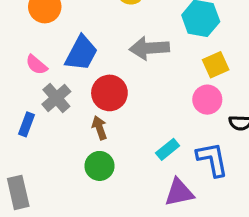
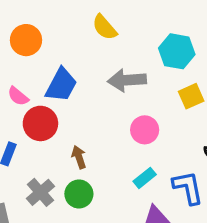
red circle: (109, 93) -> (40, 123), moved
gray cross: (56, 98) -> (40, 192), moved
pink circle: (207, 100) -> (145, 130), moved

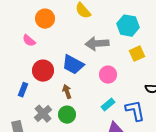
orange circle: (26, 40) -> (45, 19), moved
blue trapezoid: (61, 85) -> (73, 65), moved, turned 90
pink semicircle: (18, 96) -> (29, 41), moved

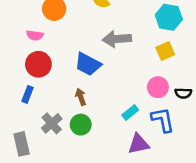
cyan hexagon: (128, 26) -> (169, 17), moved
pink semicircle: (29, 41) -> (35, 35), turned -32
red circle: (43, 71) -> (38, 64), moved
pink circle: (108, 75) -> (158, 87), moved

